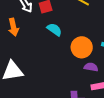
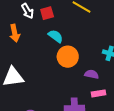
orange circle: (82, 47) -> (68, 57), moved

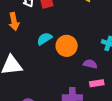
cyan semicircle: (56, 36) -> (44, 39), moved, turned -70

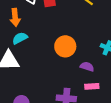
cyan semicircle: (44, 39) -> (20, 38), moved

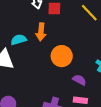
orange arrow: (15, 17) -> (41, 32), moved

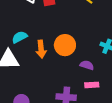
orange arrow: (41, 32) -> (41, 49), moved

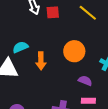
orange circle: (65, 45) -> (74, 51), moved

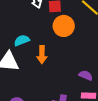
orange circle: (74, 51) -> (64, 26), moved

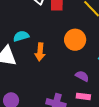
orange circle: (64, 26) -> (75, 40), moved

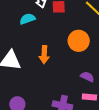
cyan semicircle: (21, 36) -> (27, 19), moved

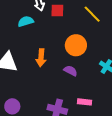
purple semicircle: (87, 77) -> (70, 71), moved

